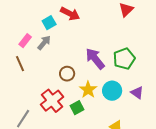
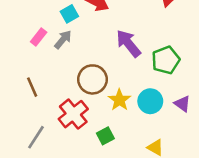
purple arrow: (95, 59) -> (128, 43), moved
brown line: (20, 64) -> (32, 87), moved
brown circle: (67, 74) -> (92, 79), size x1.5
green square: (77, 108) -> (105, 136), moved

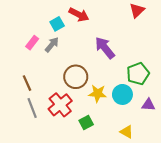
green pentagon: (166, 60) -> (138, 74), moved
yellow star: (119, 100) -> (98, 93), turned -30
purple triangle: (182, 104) -> (148, 105), moved, turned -32
gray line: (36, 137) -> (32, 108), moved, turned -54

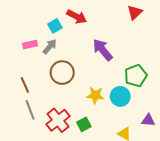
pink rectangle: (32, 43) -> (30, 45), turned 40
brown circle: (76, 77) -> (62, 73), moved
red cross: (60, 105) -> (58, 120), moved
purple triangle: (148, 105) -> (148, 120), moved

